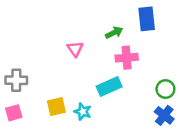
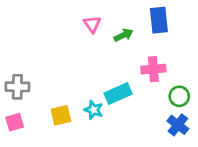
pink triangle: (75, 49) -> (92, 24), moved
pink cross: (127, 58) -> (153, 69), moved
cyan star: (83, 112) -> (94, 110), moved

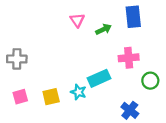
gray cross: (17, 87) -> (17, 59), moved
pink square: (15, 122) -> (20, 97), moved
blue cross: (178, 125) -> (130, 110), moved

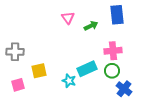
green circle: (150, 81) -> (112, 71), moved
yellow square: (51, 97) -> (39, 71), moved
blue cross: (130, 110) -> (124, 89), moved

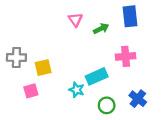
yellow square: (39, 71) -> (43, 68), moved
green circle: (112, 71) -> (107, 105), moved
pink square: (18, 85) -> (31, 91), moved

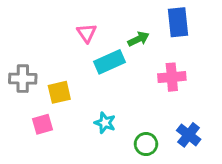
pink triangle: (75, 20) -> (87, 33), moved
cyan rectangle: (97, 76) -> (109, 62), moved

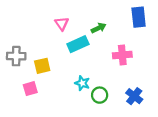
blue rectangle: (178, 22) -> (139, 17), moved
cyan star: (105, 123) -> (82, 83), moved
green circle: (146, 144) -> (100, 95), moved

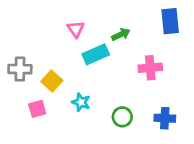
yellow square: (42, 66) -> (52, 81), turned -35
cyan star: (82, 83) -> (81, 102), moved
blue cross: (134, 96) -> (165, 118), turned -35

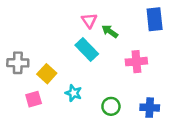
pink triangle: (76, 29) -> (89, 20), moved
green arrow: (121, 34) -> (110, 31), turned -119
cyan rectangle: (96, 54) -> (87, 49), turned 70

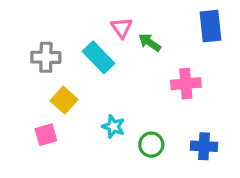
cyan rectangle: (87, 49) -> (99, 57), moved
gray cross: (18, 63) -> (46, 57), moved
cyan star: (73, 93) -> (113, 126), moved

